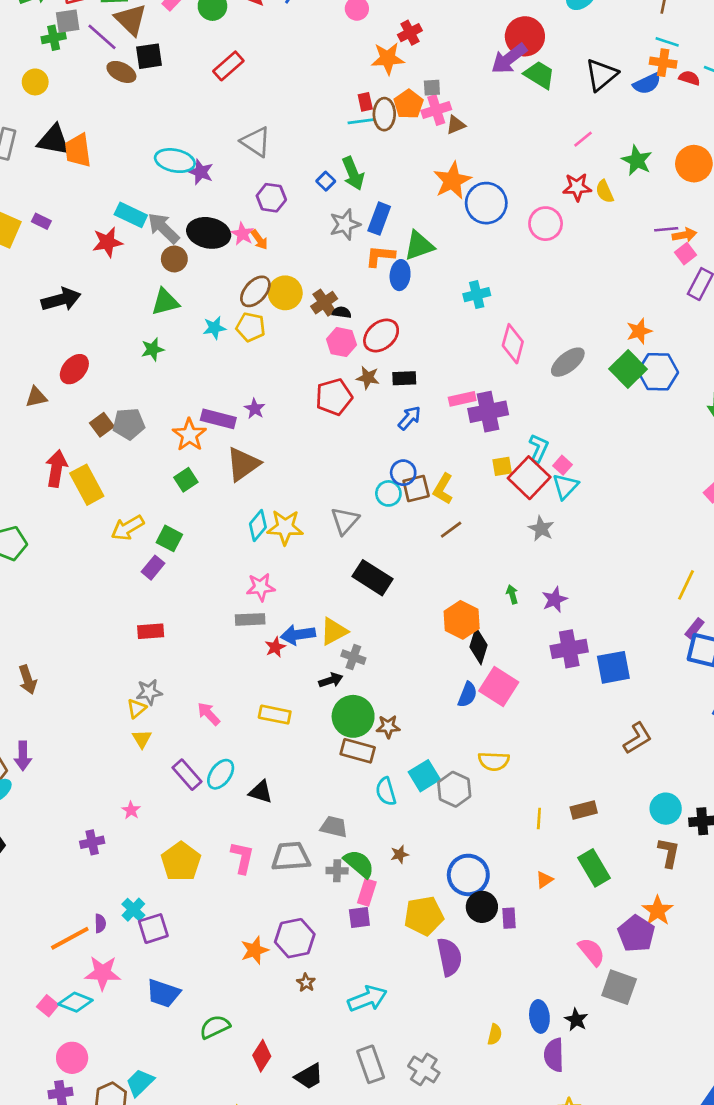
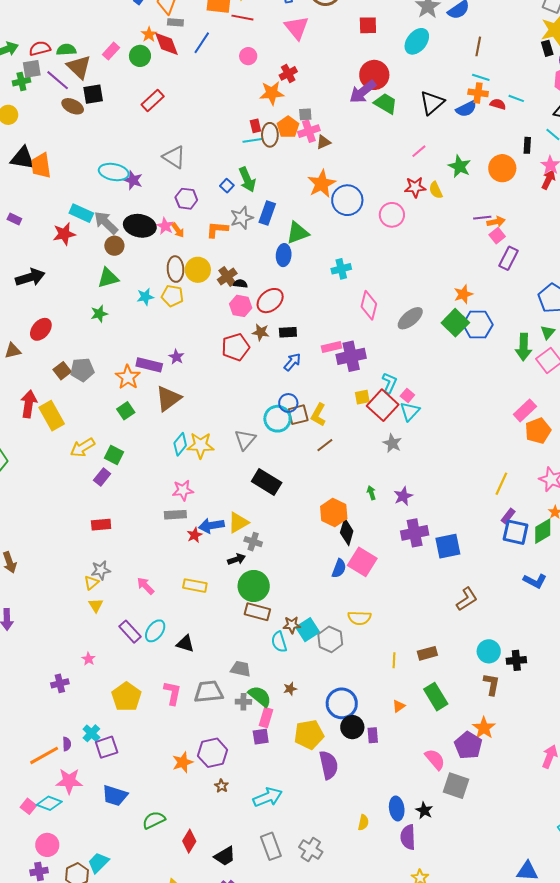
orange L-shape: (380, 256) -> (217, 230), moved
brown ellipse: (255, 291) -> (176, 269), turned -45
cyan circle: (388, 493) -> (277, 419), size x1.4
brown star: (388, 727) -> (292, 625), moved

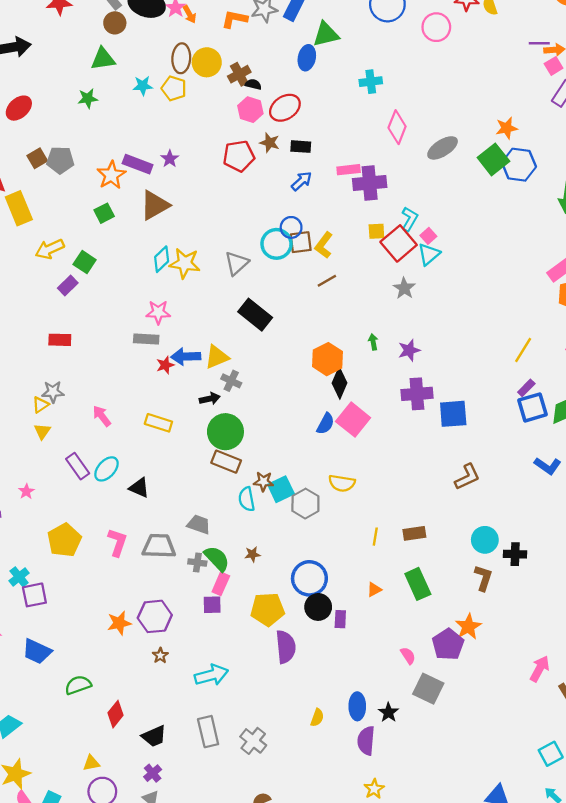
blue square: (516, 532) -> (532, 407), turned -36
pink semicircle: (435, 759) -> (408, 656), size x0.7

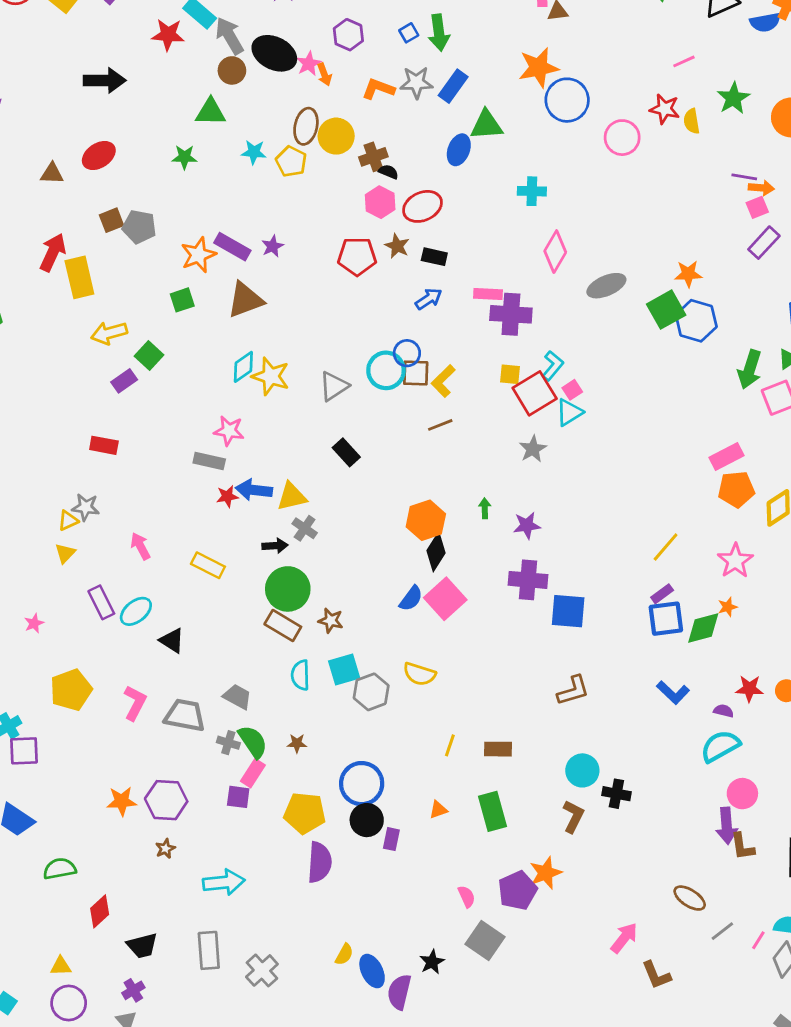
black rectangle: (255, 315) -> (346, 452), size x0.7
brown star: (263, 481) -> (331, 621), moved
blue ellipse: (357, 706) -> (372, 971), moved, turned -35

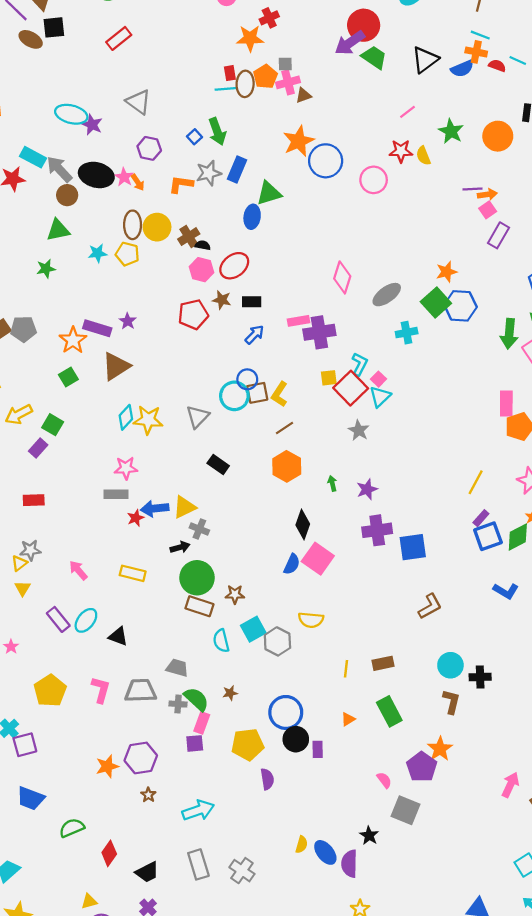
cyan cross: (532, 191) -> (407, 333), moved
pink rectangle: (726, 456) -> (506, 403), turned -50
orange hexagon: (426, 520) -> (287, 466), moved
purple semicircle: (319, 862) -> (267, 779), size x0.7

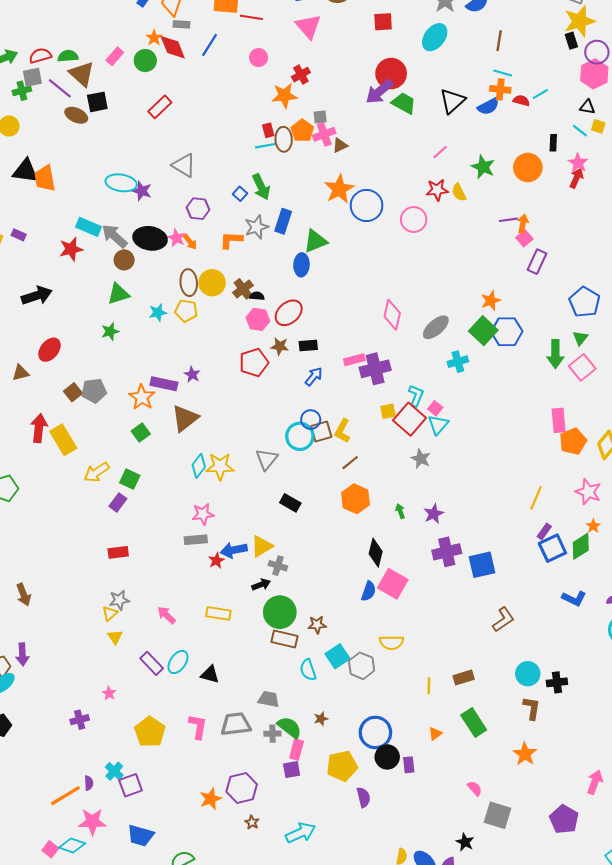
cyan line: (518, 61) -> (540, 94), turned -49
orange arrow: (487, 194) -> (523, 224), turned -66
purple pentagon: (422, 767) -> (564, 819), moved

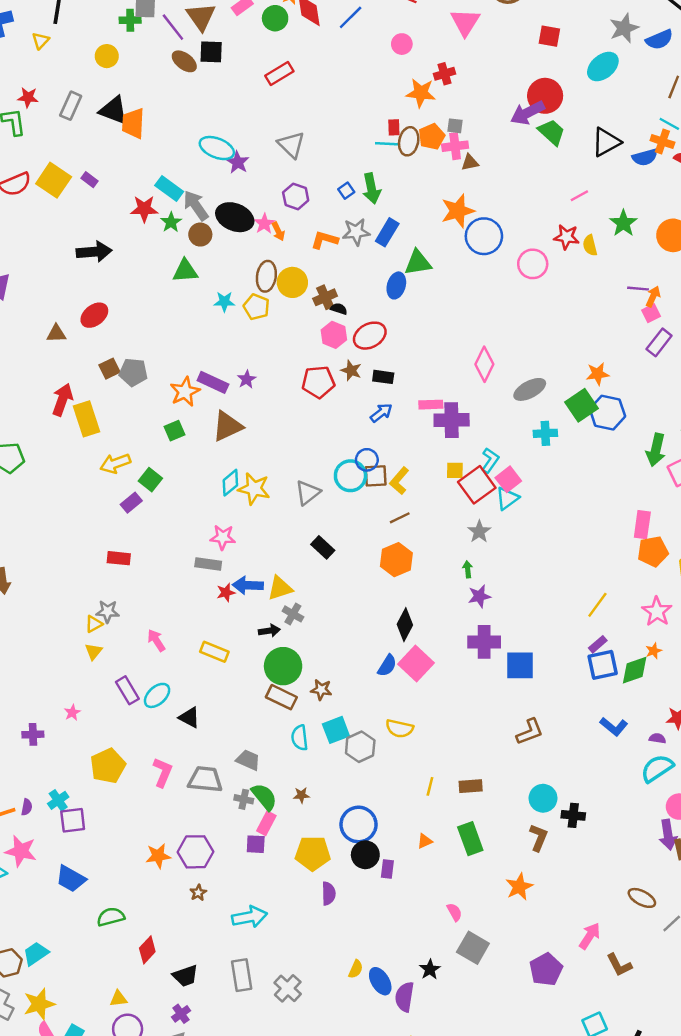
green star: (110, 332) -> (171, 222), moved, turned -30
pink square: (435, 408) -> (508, 479), size x1.5
green arrow: (400, 511) -> (468, 569), moved

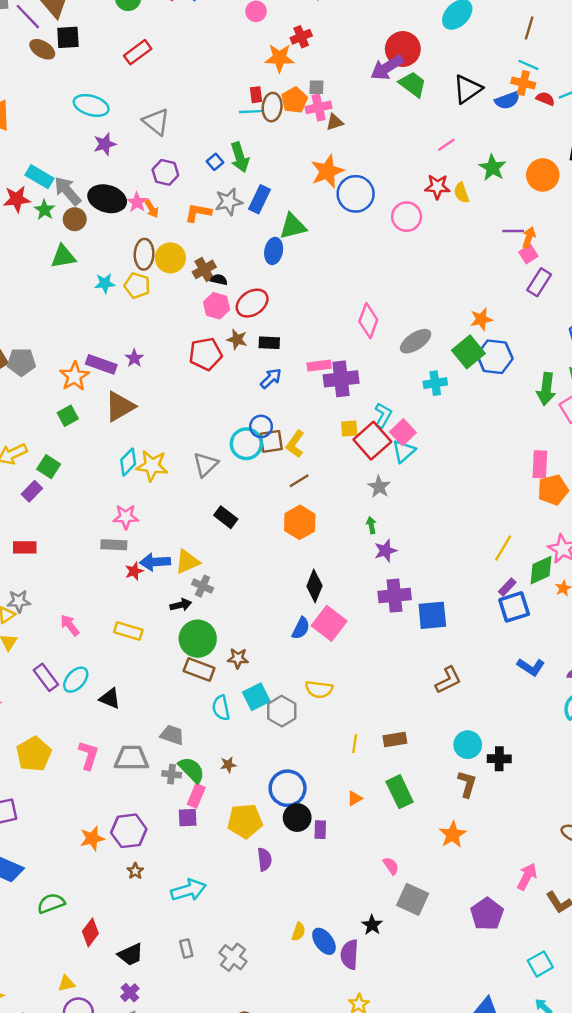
cyan ellipse: (217, 148) -> (91, 105), moved
purple star: (238, 162) -> (105, 144), turned 30
green diamond: (635, 670) -> (541, 570), moved
gray rectangle: (242, 975) -> (186, 949), size x0.6

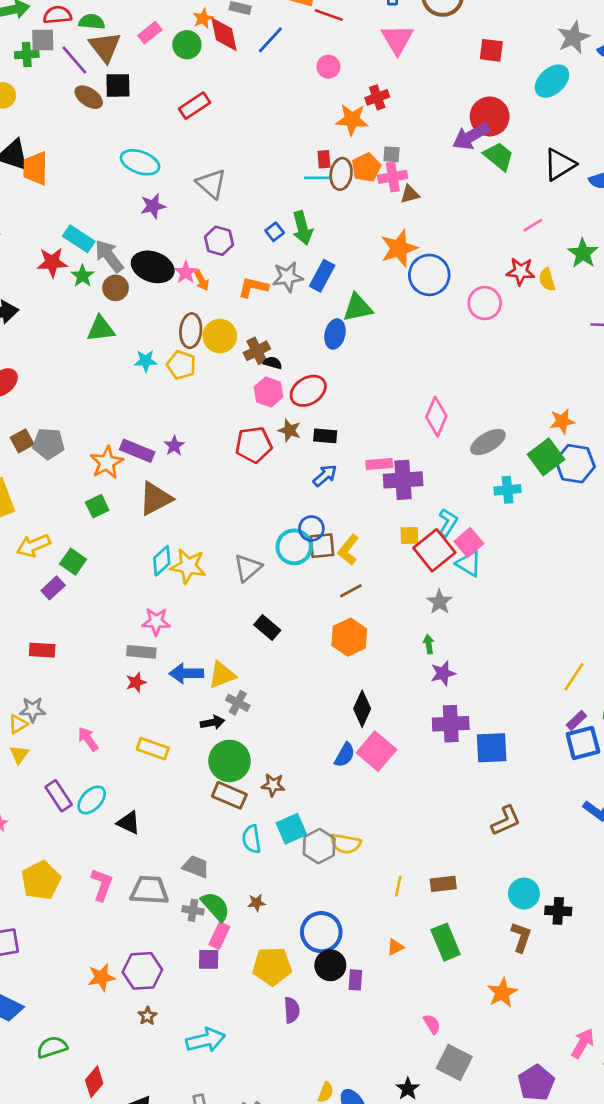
cyan triangle: (404, 451) -> (469, 564), turned -50
red star: (134, 571) -> (136, 682), moved
yellow semicircle: (319, 689) -> (346, 844), moved

